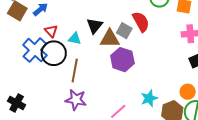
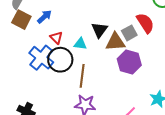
gray square: (124, 31) -> (129, 33), turned 35

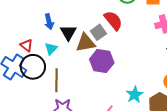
blue arrow: (44, 17) -> (49, 22), moved, turned 126
cyan triangle: (80, 44) -> (51, 49), turned -48

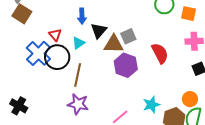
red semicircle: (113, 21) -> (160, 53), moved

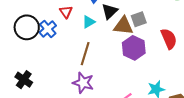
blue cross: (38, 53) -> (48, 29), size x0.7
black circle: (57, 57) -> (27, 27), moved

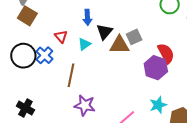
purple hexagon: (134, 48) -> (156, 68), moved
brown line: (85, 54) -> (71, 75), moved

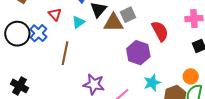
purple hexagon: (156, 68) -> (138, 53), moved
purple star: (85, 105) -> (94, 84), moved

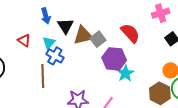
gray square: (128, 15) -> (98, 39), moved
blue cross: (38, 33) -> (55, 56), moved
cyan star: (152, 83) -> (125, 73), moved

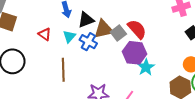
black triangle: (65, 26) -> (86, 20), turned 42
red semicircle: (130, 33) -> (137, 29), moved
blue cross: (55, 56) -> (88, 42), moved

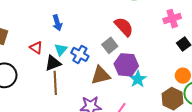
black triangle: (86, 20) -> (53, 63), moved
brown triangle: (104, 29) -> (101, 75), moved
red semicircle: (137, 29) -> (124, 27), moved

